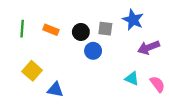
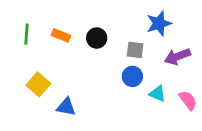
blue star: (133, 20) -> (159, 23), turned 30
gray square: (105, 29) -> (135, 50), moved
blue circle: (93, 51) -> (132, 76), moved

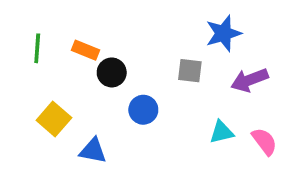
black circle: (97, 38) -> (112, 72), moved
blue circle: (132, 76) -> (143, 110), moved
cyan triangle: (158, 94) -> (222, 132), turned -36

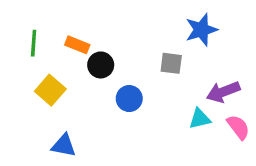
purple arrow: (250, 80) -> (223, 92), moved
yellow square: (54, 119) -> (50, 90), moved
blue triangle: (93, 151) -> (64, 146), moved

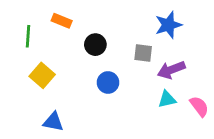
orange rectangle: (77, 45) -> (62, 21), moved
black circle: (101, 65) -> (95, 45), moved
purple arrow: (223, 92) -> (171, 70), moved

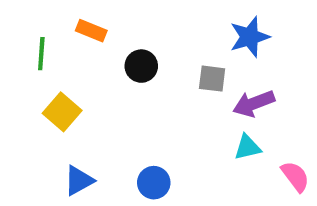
blue circle: (108, 82) -> (154, 183), moved
pink semicircle: (199, 106) -> (295, 176), moved
blue triangle: (53, 122) -> (79, 181), turned -40

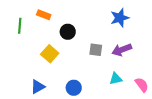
gray square: (212, 79) -> (96, 50), moved
yellow square: (62, 112) -> (50, 54), moved
cyan triangle: (247, 147) -> (116, 79), moved

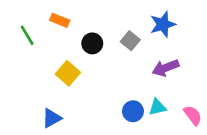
green line: (20, 26) -> (27, 35), turned -35
gray square: (96, 50) -> (130, 41), moved, turned 32
blue circle: (74, 88) -> (133, 111), moved

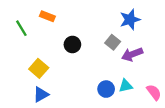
gray square: (130, 41) -> (113, 42), moved
black circle: (92, 43) -> (72, 44), moved
yellow square: (68, 73) -> (39, 68), moved

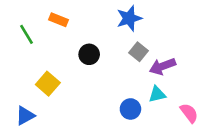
blue star: (130, 20) -> (129, 18), moved
cyan triangle: (126, 86) -> (157, 94), moved
blue triangle: (41, 94) -> (25, 116), moved

